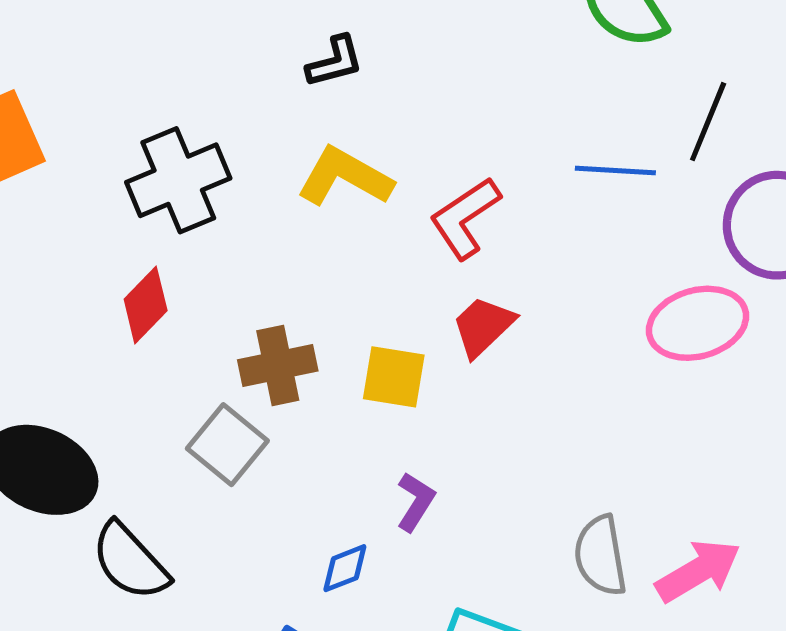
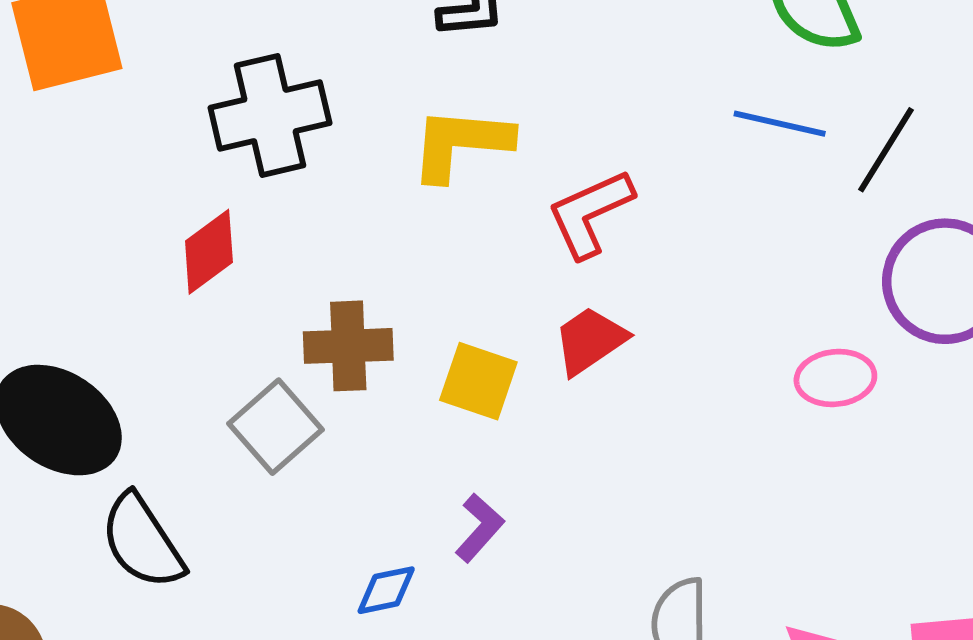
blue line: (615, 171) -> (780, 124), moved
yellow L-shape: (345, 177) -> (461, 144), turned -34
pink ellipse: (698, 323) -> (835, 378), size x0.7

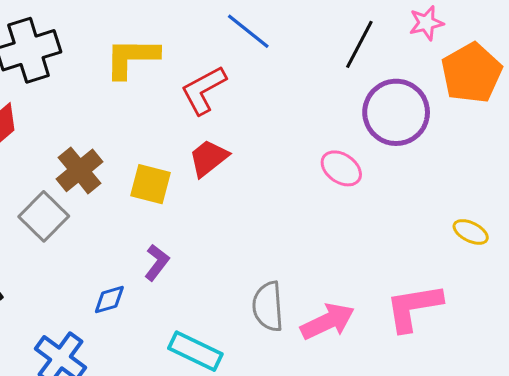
blue line: (780, 124) -> (248, 31), moved, turned 30
brown cross: (348, 346) -> (79, 170), turned -33
pink ellipse: (835, 378) -> (341, 168), turned 45

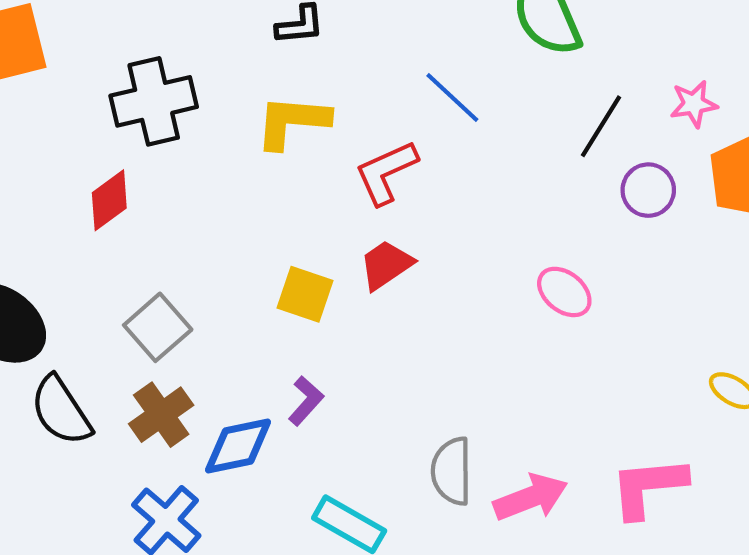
purple circle: (396, 112) -> (648, 190), moved, size x0.6
brown cross: (79, 170) -> (161, 415), moved
blue diamond: (109, 300) -> (238, 446), size x1.6

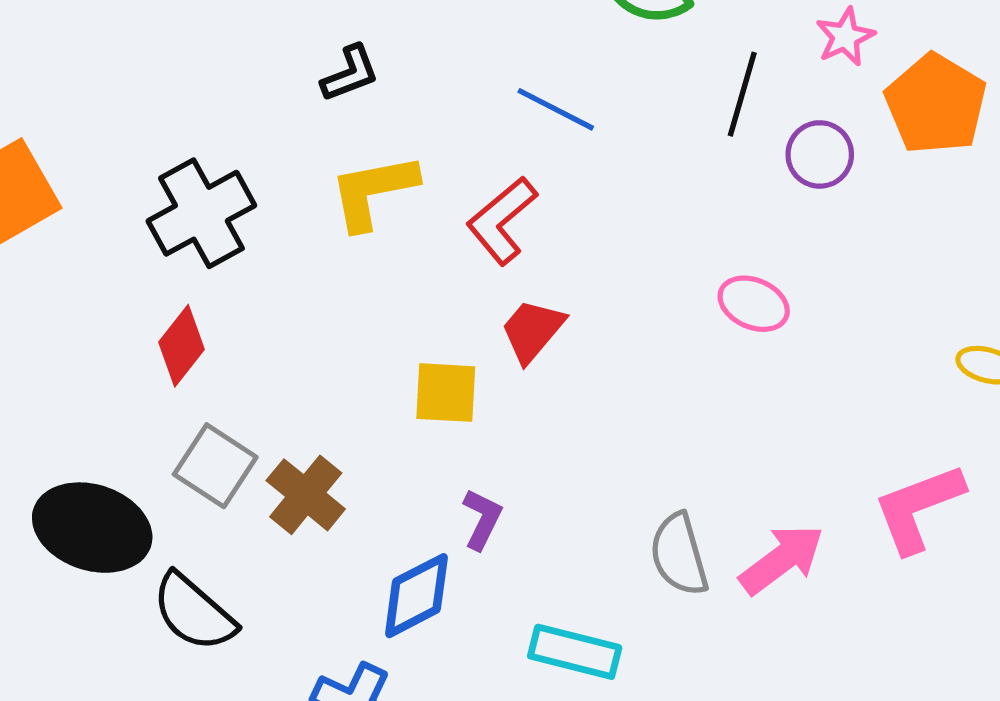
gray square: (158, 327) -> (215, 466), moved
brown cross: (161, 415) -> (306, 495), moved

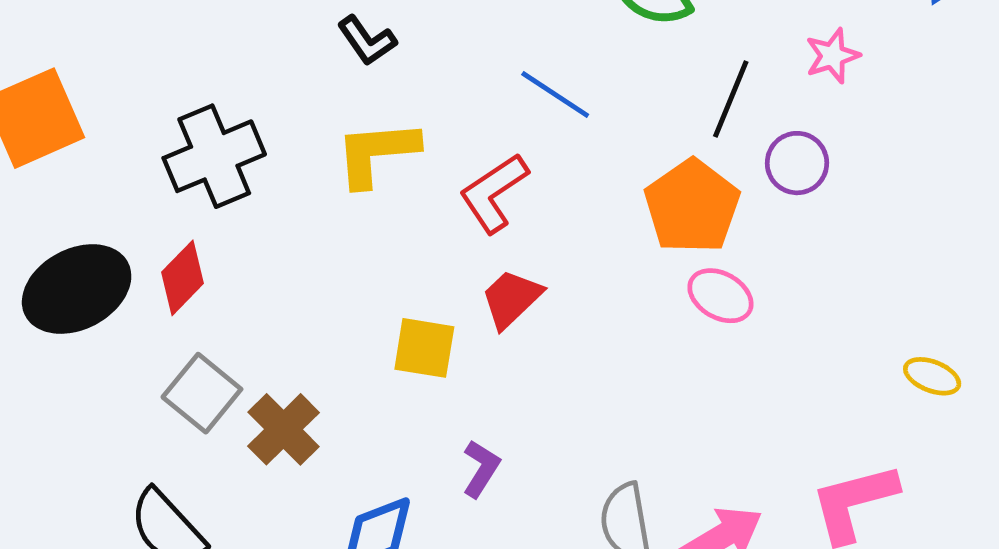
black L-shape: (350, 73) -> (367, 41), turned 70
orange pentagon: (936, 104) -> (692, 206), moved
purple L-shape: (482, 519) -> (481, 469), moved
black ellipse: (92, 528) -> (77, 289), moved, turned -52

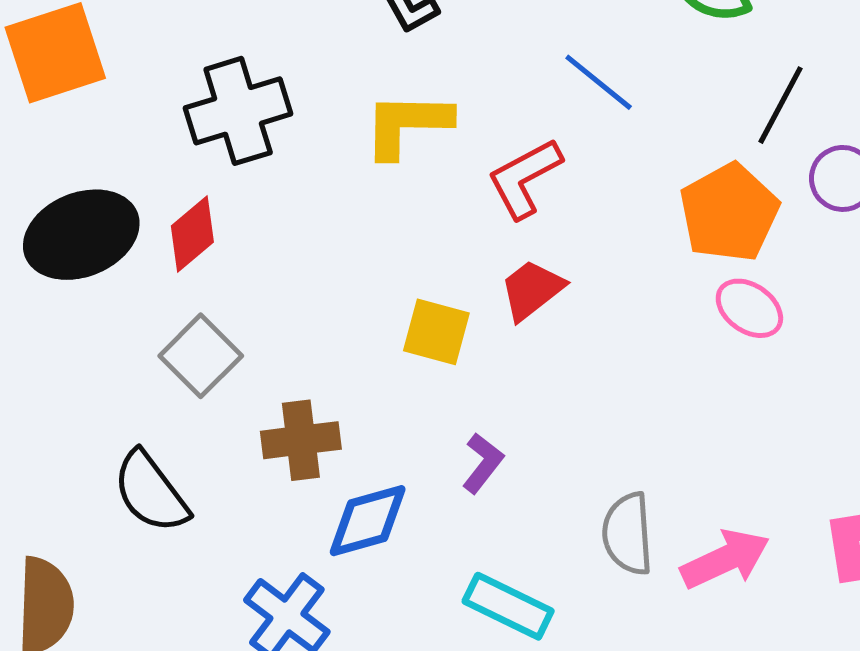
brown cross: (283, 429) -> (301, 440), moved, turned 32

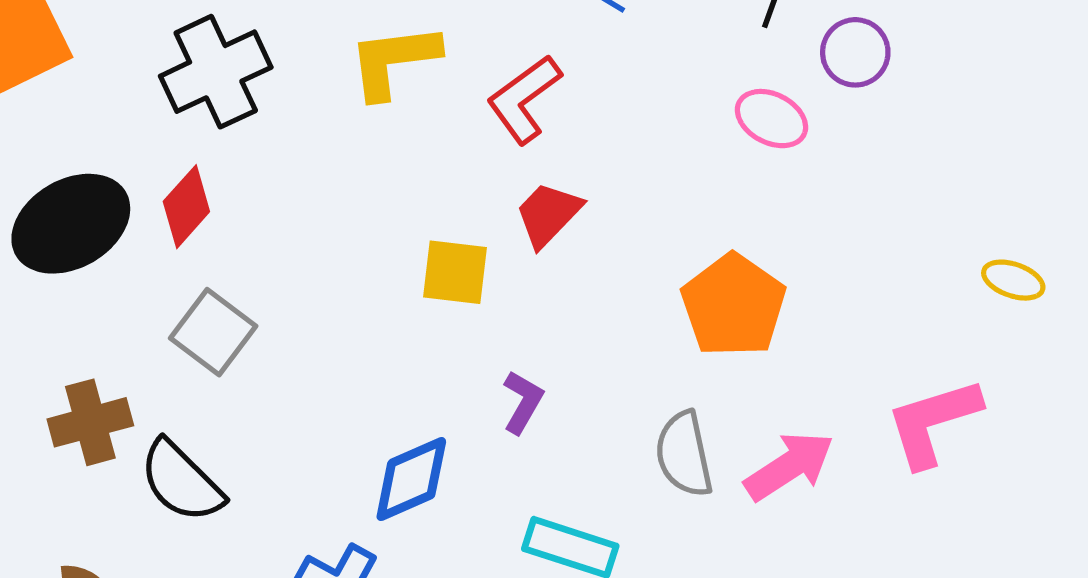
orange pentagon: (729, 213) -> (734, 305), moved
pink ellipse: (749, 308) -> (771, 119), moved
brown cross: (301, 440) -> (90, 422), moved

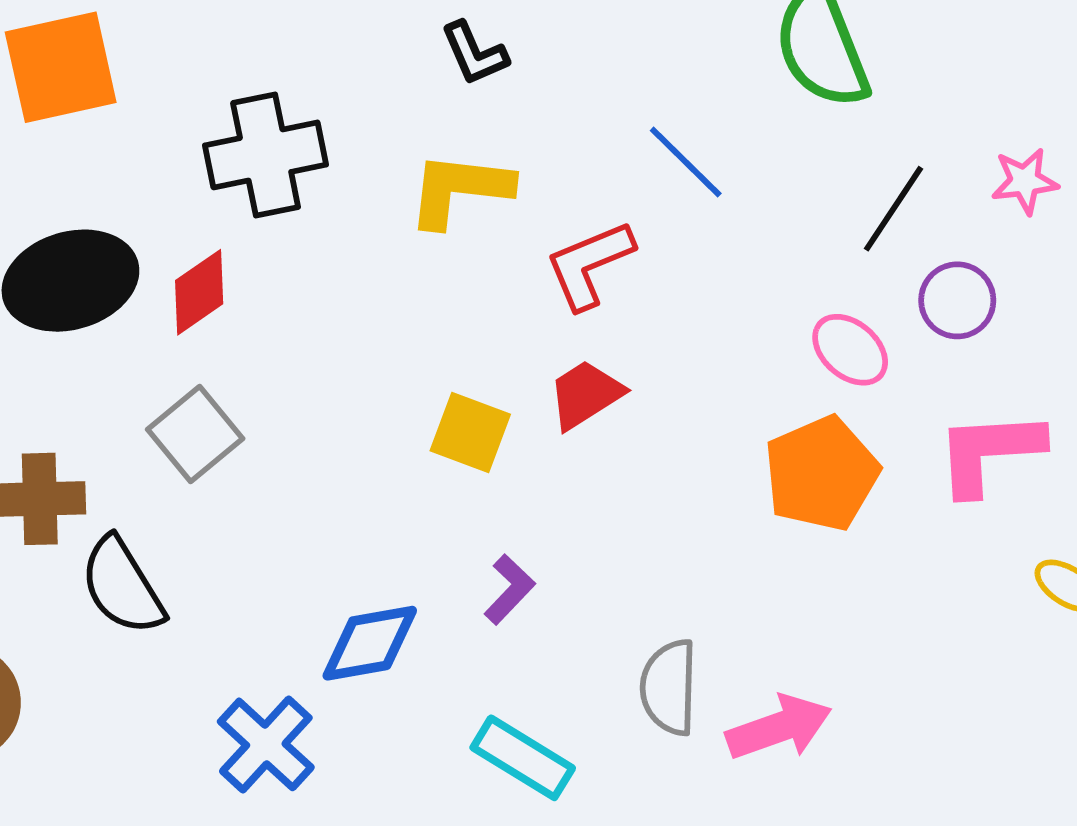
orange pentagon: (734, 305) -> (821, 474), moved
pink L-shape: (933, 422) -> (989, 452), moved

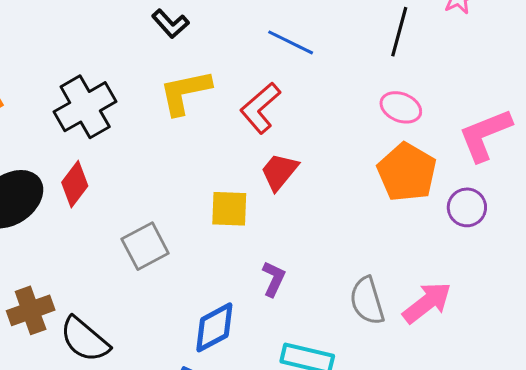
purple circle: (957, 300) -> (467, 207), moved
gray square: (195, 434) -> (145, 246), moved, turned 30

